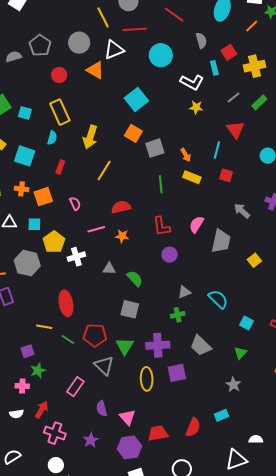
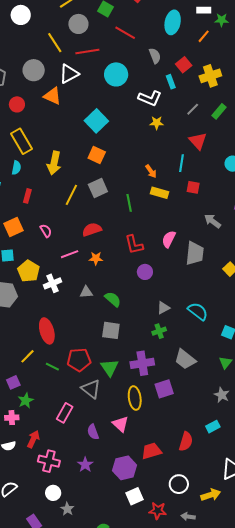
gray square: (155, 148) -> (98, 188), moved
yellow line: (44, 327) -> (28, 356), turned -49
pink triangle: (127, 417) -> (120, 424), moved

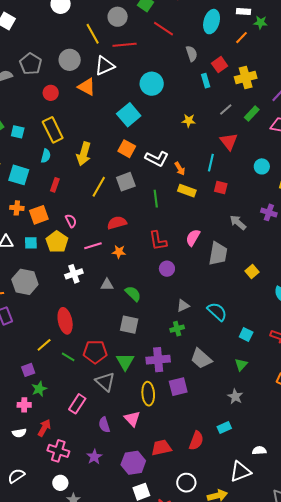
cyan circle: (116, 74) -> (152, 84), moved
white L-shape: (150, 98) -> (157, 159), moved
yellow pentagon: (29, 271) -> (57, 242), moved

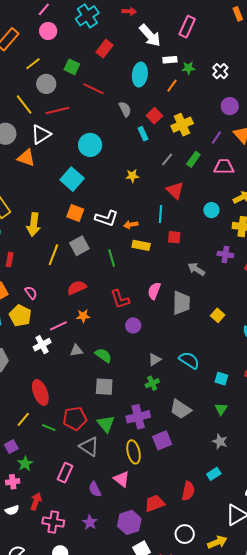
orange arrow: (180, 169) -> (131, 225), turned 120
pink line: (93, 246) -> (58, 326), moved

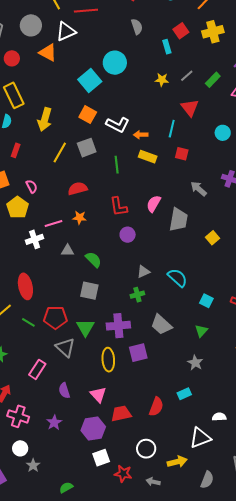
gray semicircle: (125, 109) -> (137, 27), moved
yellow cross: (182, 125) -> (213, 32), moved
cyan circle: (90, 145) -> (115, 63), moved
yellow star: (132, 176) -> (162, 80), moved
pink triangle: (122, 479) -> (98, 395), moved

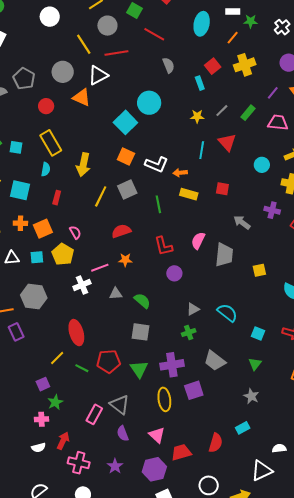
cyan line: (172, 129) -> (202, 150), moved
yellow square: (213, 238) -> (259, 270), turned 32
gray triangle: (65, 348) -> (120, 405), moved

